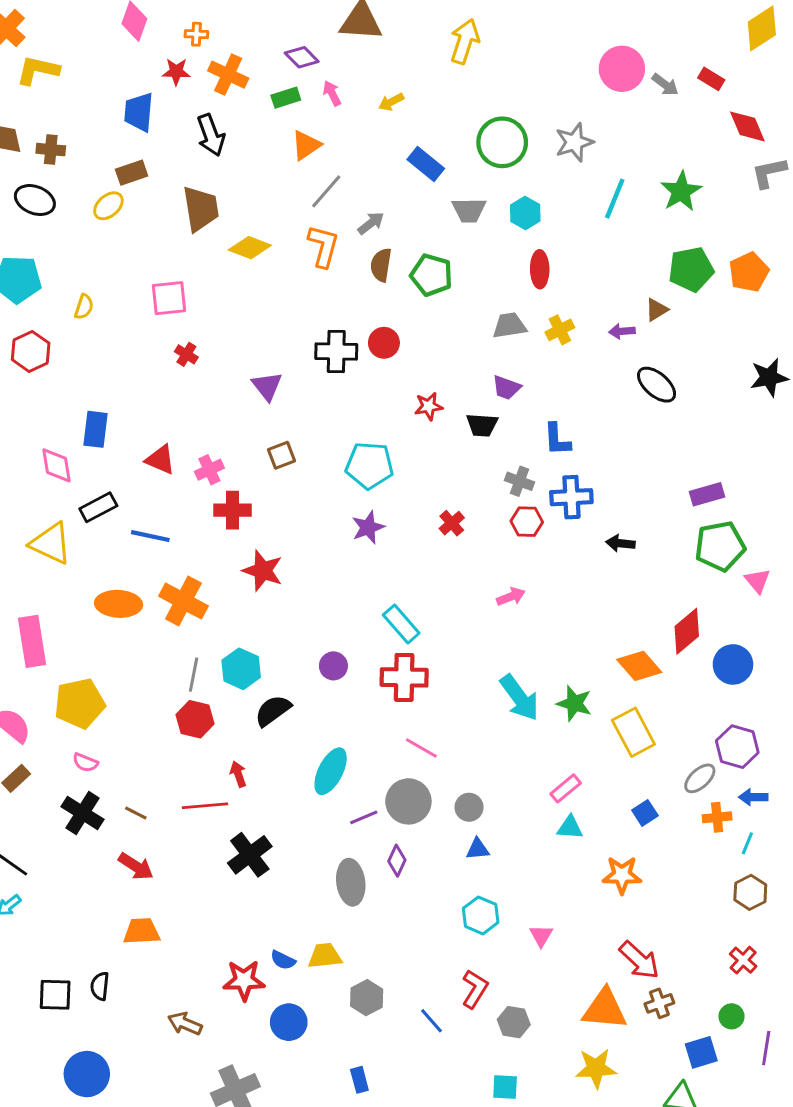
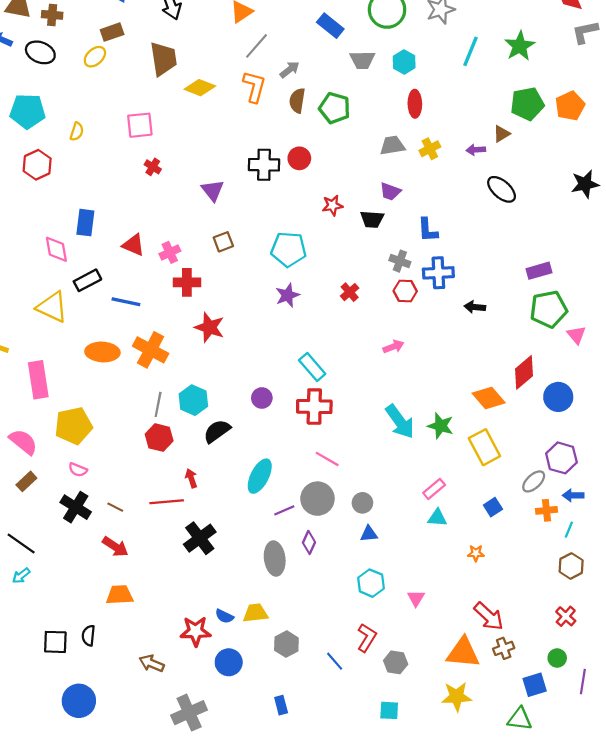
orange star: (622, 875) -> (476, 553), size x0.6

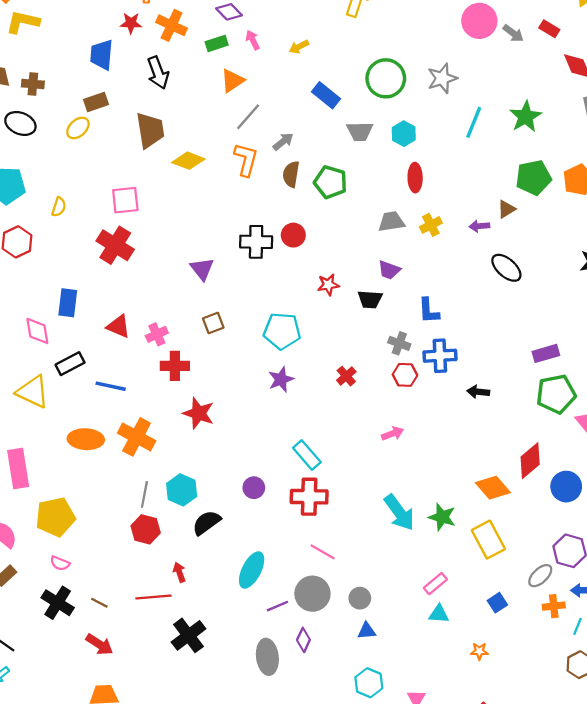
red cross: (153, 167) -> (115, 245), moved, size x2.0

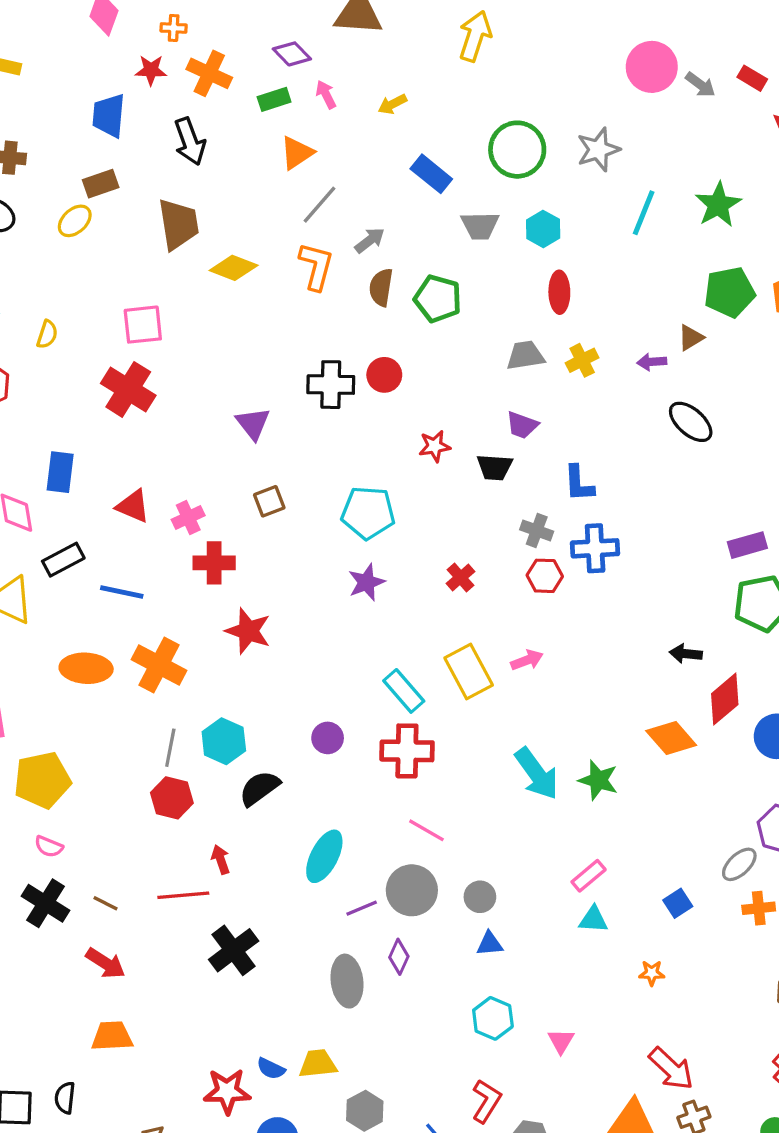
black arrow: (478, 392) -> (686, 654), moved
yellow rectangle: (488, 540) -> (469, 671), moved

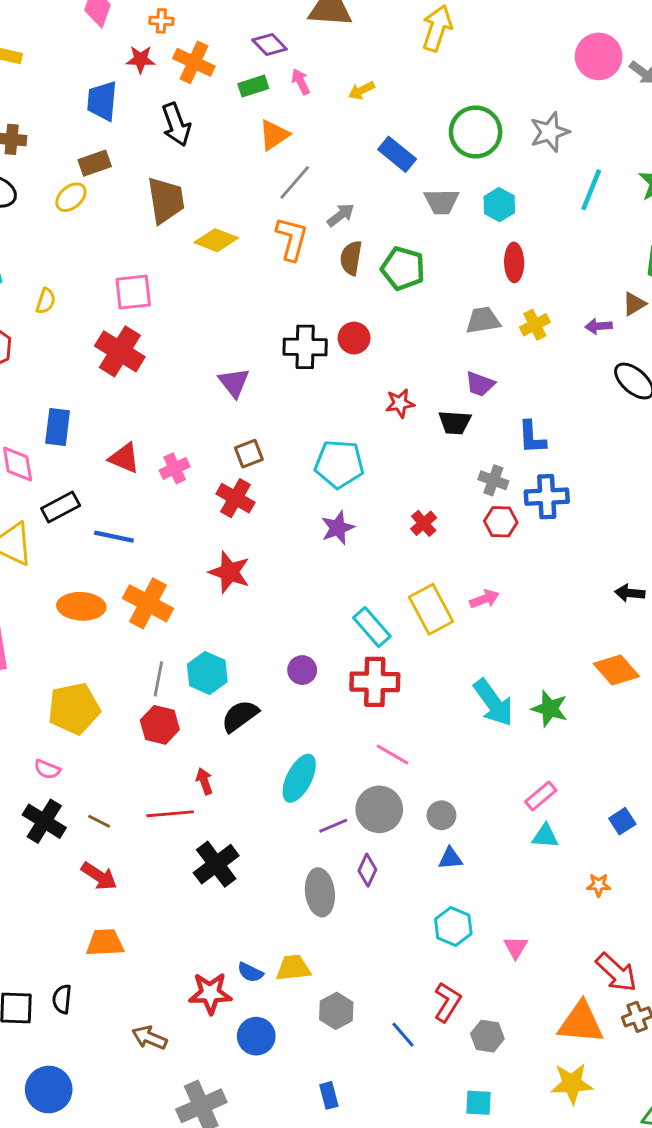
red cross: (214, 563) -> (235, 498), moved, turned 30
yellow pentagon: (42, 780) -> (74, 709), moved

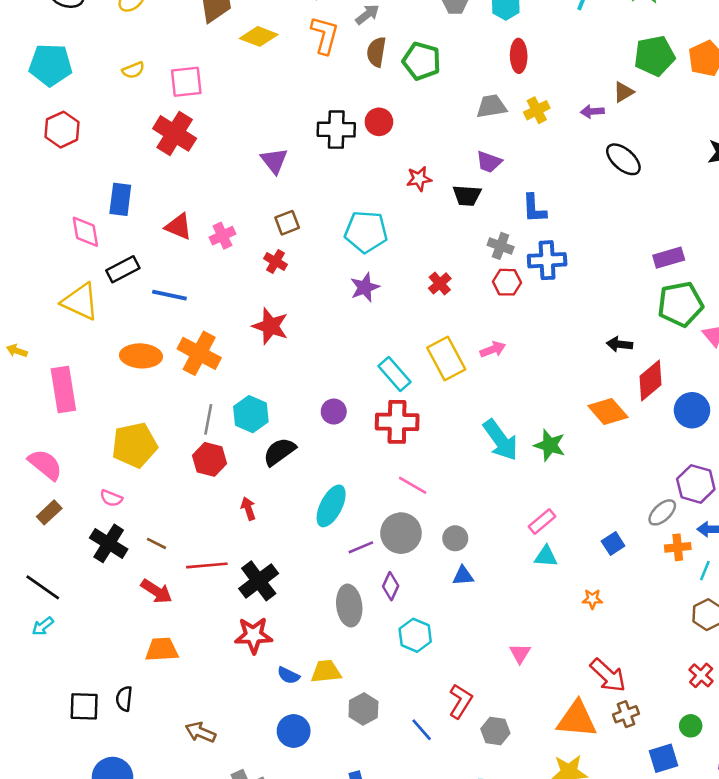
yellow semicircle: (46, 301) -> (133, 70), moved, turned 50
red cross: (235, 498) -> (275, 261), size x0.7
red line: (170, 814) -> (207, 565), moved
cyan hexagon: (453, 926) -> (415, 635), moved
red star: (210, 993) -> (254, 635), moved

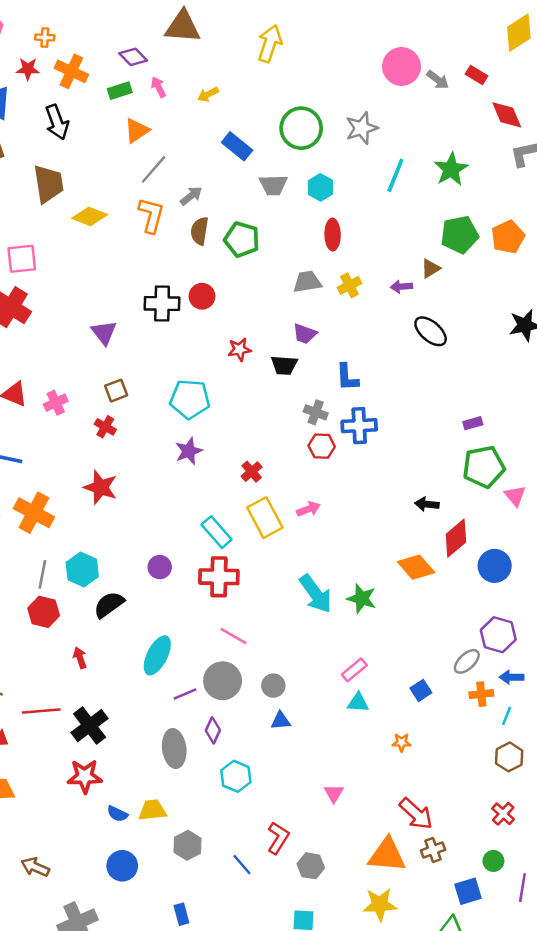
purple rectangle: (669, 258) -> (473, 423), size x0.7
red cross: (440, 283) -> (252, 472), moved

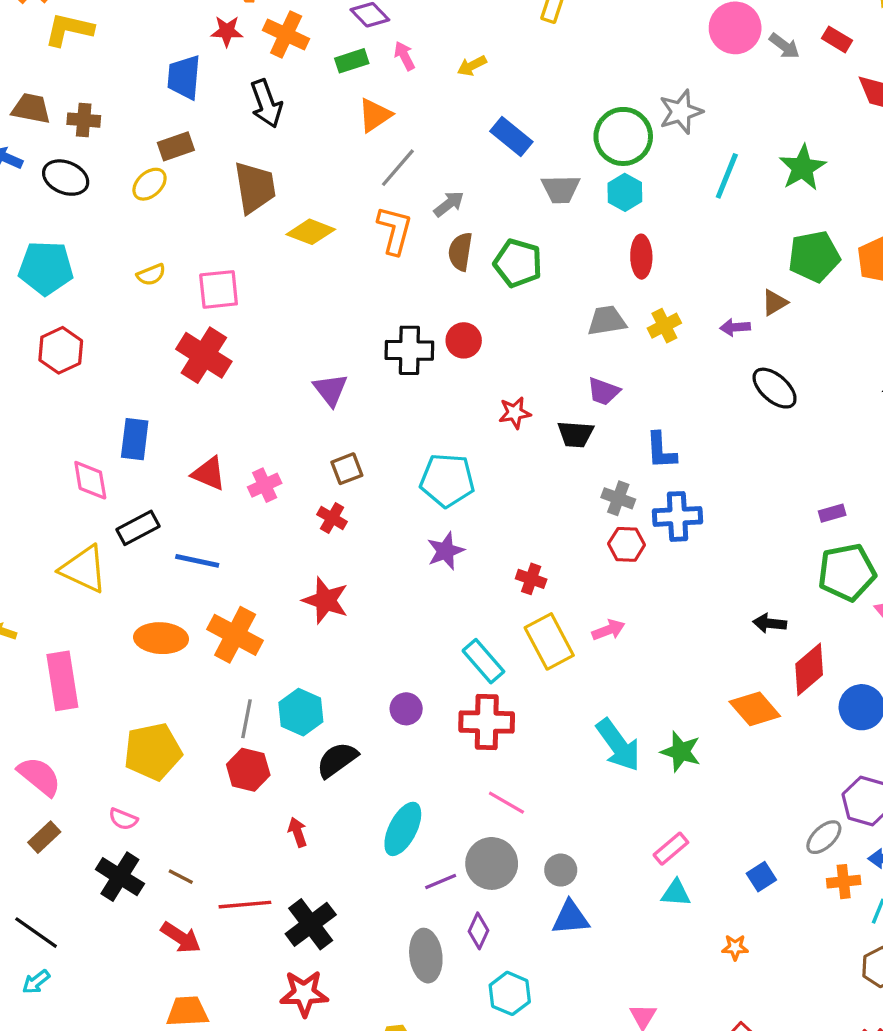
green circle: (301, 128) -> (623, 136), moved
red cross: (252, 472) -> (531, 579), turned -30
blue triangle: (281, 721) -> (571, 918), size x1.4

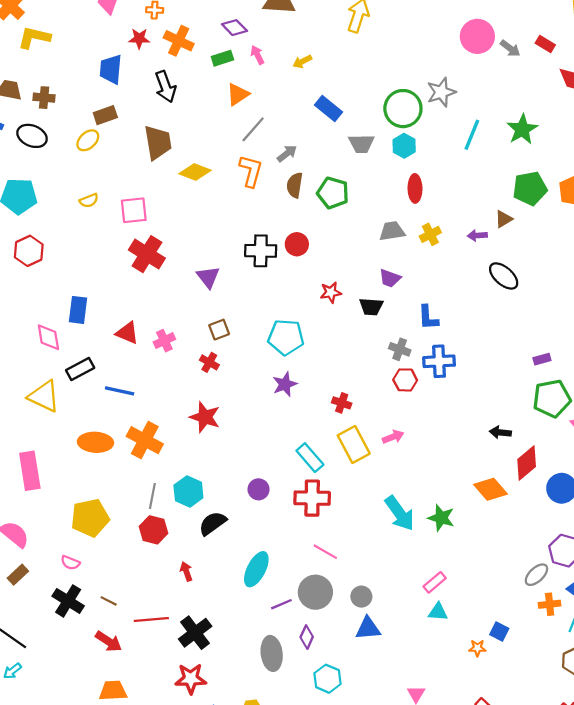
red cross: (204, 355) -> (147, 254), moved
blue square: (761, 877) -> (499, 632), moved, turned -30

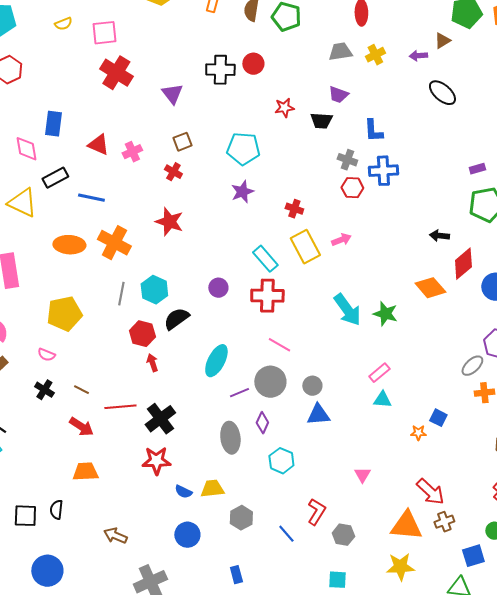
red hexagon: (153, 530) -> (142, 334), moved
black cross: (68, 601) -> (44, 390), size x0.7

